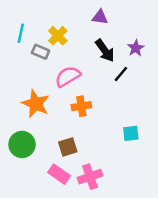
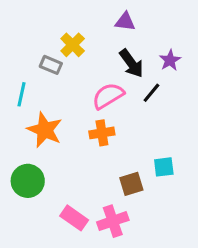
cyan line: (21, 33) -> (22, 94), moved
pink semicircle: (68, 76) -> (108, 96), moved
brown square: (68, 147) -> (131, 184), moved

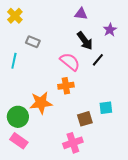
yellow cross: (73, 45) -> (15, 16), moved
purple star: (170, 60) -> (110, 30), moved
pink semicircle: (108, 96) -> (70, 62), turned 70
orange star: (45, 130) -> (41, 103), moved, turned -30
pink rectangle: (74, 218) -> (19, 141), moved

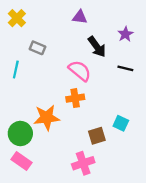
purple triangle: (81, 14) -> (80, 17), moved
black line: (98, 60) -> (125, 68), moved, turned 64
cyan square: (106, 108) -> (121, 123), turned 32

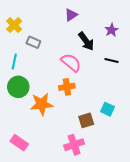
purple triangle: (80, 17) -> (71, 15), turned -40
yellow cross: (17, 18) -> (14, 25), moved
green circle: (20, 134) -> (18, 87), moved

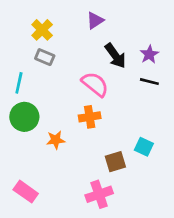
yellow cross: (14, 25) -> (42, 30), moved
purple star: (112, 30) -> (149, 54), moved
orange star: (42, 104) -> (56, 140), size x0.6

